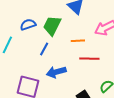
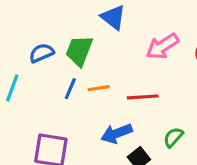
orange line: (78, 41) -> (99, 88), moved
blue arrow: (56, 72) -> (117, 133), moved

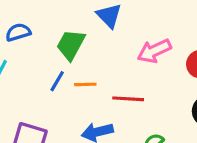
blue semicircle: (42, 53) -> (18, 32), moved

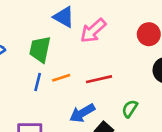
pink arrow: (154, 51) -> (93, 31), moved

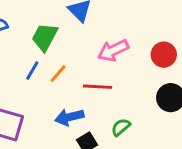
pink arrow: (93, 31) -> (113, 50), moved
orange line: (61, 78) -> (58, 74), turned -48

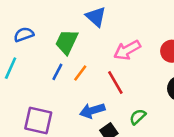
red line: (98, 87) -> (115, 83), turned 60

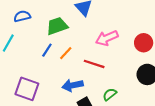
green trapezoid: (67, 42) -> (57, 26), turned 40
red line: (115, 83) -> (94, 64), turned -48

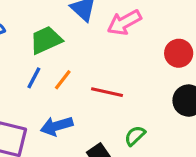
pink arrow: (107, 38) -> (124, 22), moved
blue arrow: (73, 85) -> (57, 126), moved

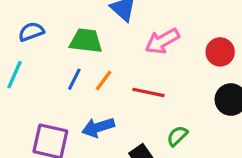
pink arrow: (124, 22) -> (162, 41), moved
green trapezoid: (46, 40) -> (86, 41), turned 32

